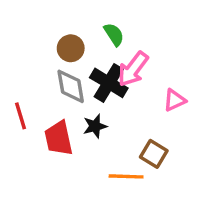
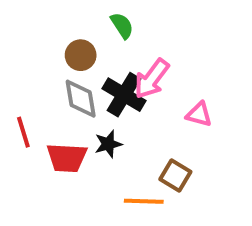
green semicircle: (114, 34) -> (122, 26), moved
pink triangle: (175, 100) -> (199, 114), turned 40
red trapezoid: (59, 138) -> (67, 158), turned -75

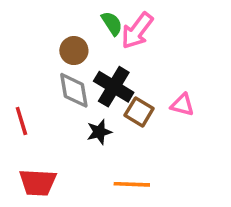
pink arrow: (152, 79) -> (137, 31), moved
red trapezoid: (67, 158) -> (38, 183), moved
brown square: (175, 176) -> (139, 112), moved

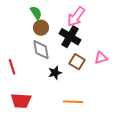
green semicircle: (112, 23) -> (36, 13), moved
black cross: (114, 87) -> (70, 37), moved
pink triangle: (182, 105) -> (101, 58), turned -32

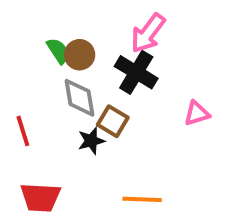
green semicircle: (36, 13) -> (58, 51), moved
brown square: (77, 62) -> (113, 121), moved
black star: (55, 73) -> (91, 141), moved

